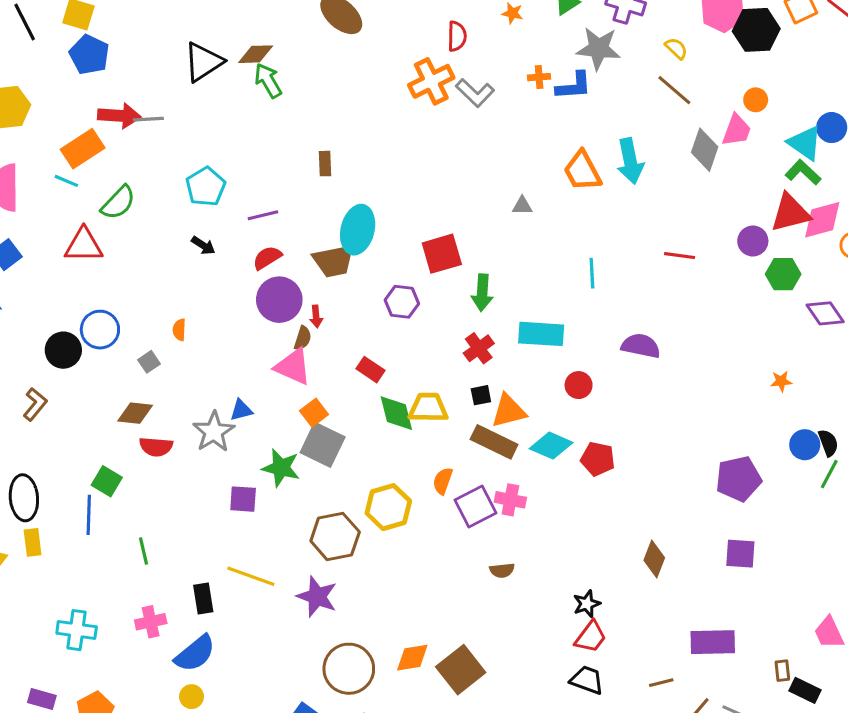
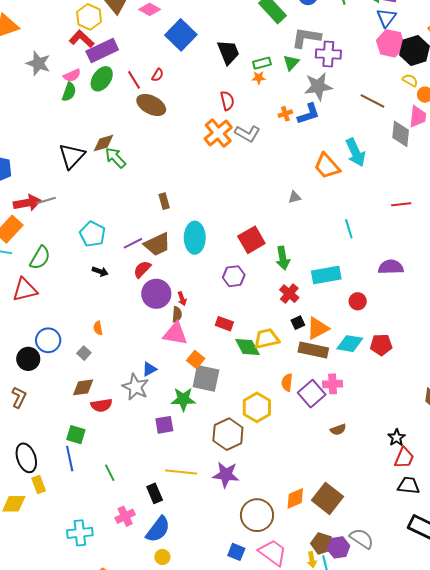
yellow semicircle: (676, 48) -> (410, 80), moved
brown trapezoid: (334, 261) -> (157, 244), moved

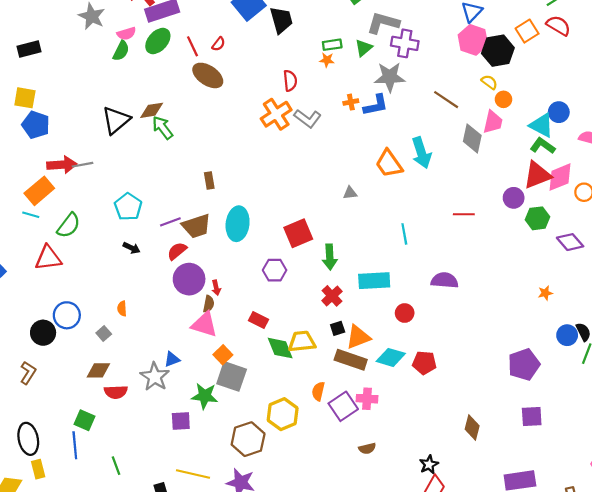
black trapezoid: (228, 52) -> (281, 20), moved

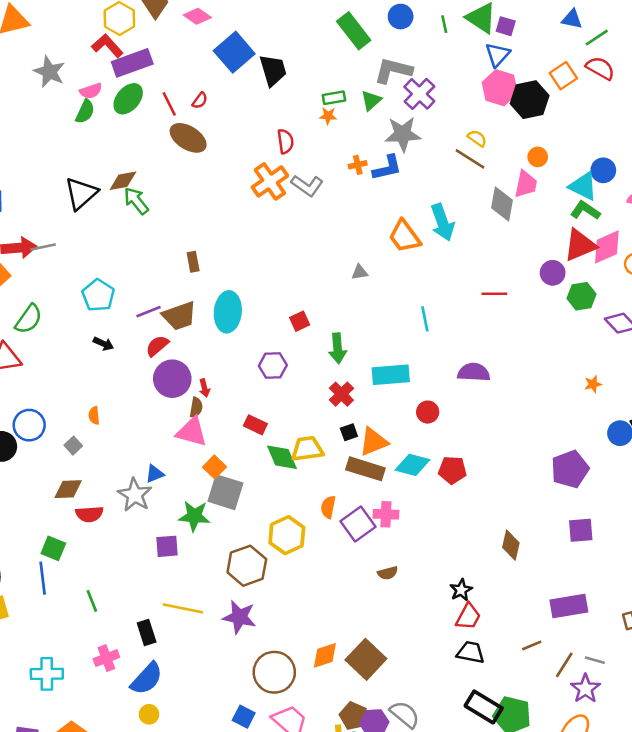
purple cross: (405, 43) -> (419, 94), turned 36
yellow semicircle: (489, 82) -> (477, 138), moved
red square: (298, 233) -> (300, 321), size x0.6

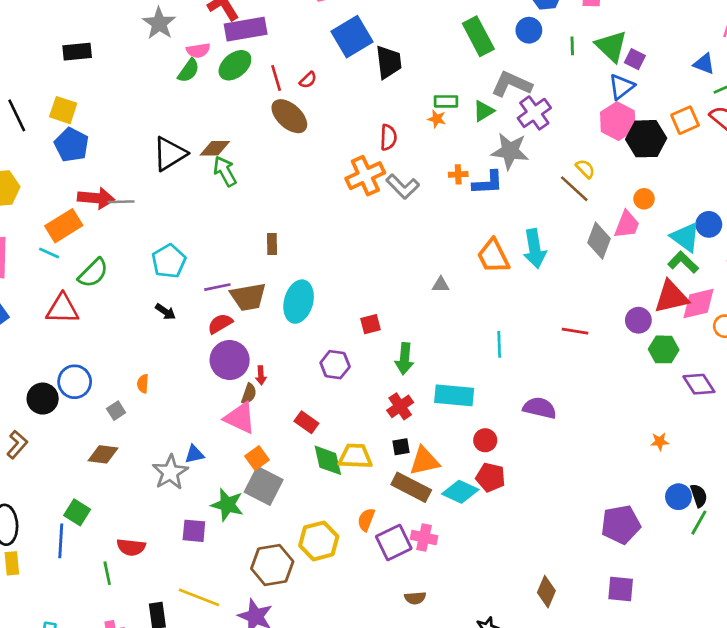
red pentagon: (452, 470) -> (491, 477), moved
red semicircle: (89, 514) -> (131, 547), moved

